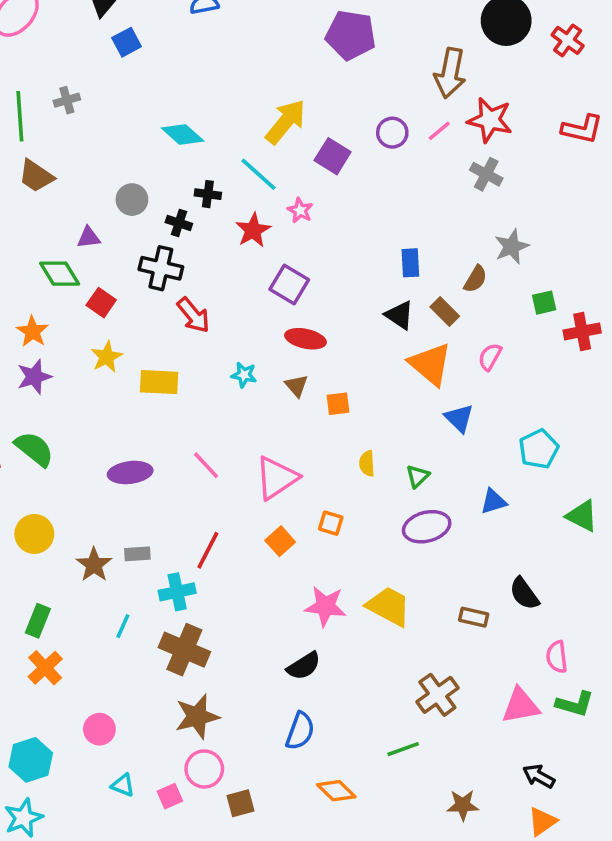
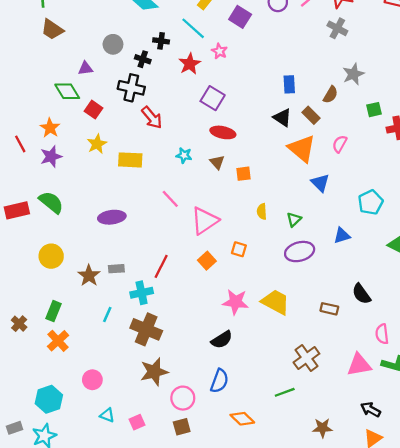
pink line: (206, 465) -> (170, 199), moved
pink circle: (204, 769) -> (183, 398), moved

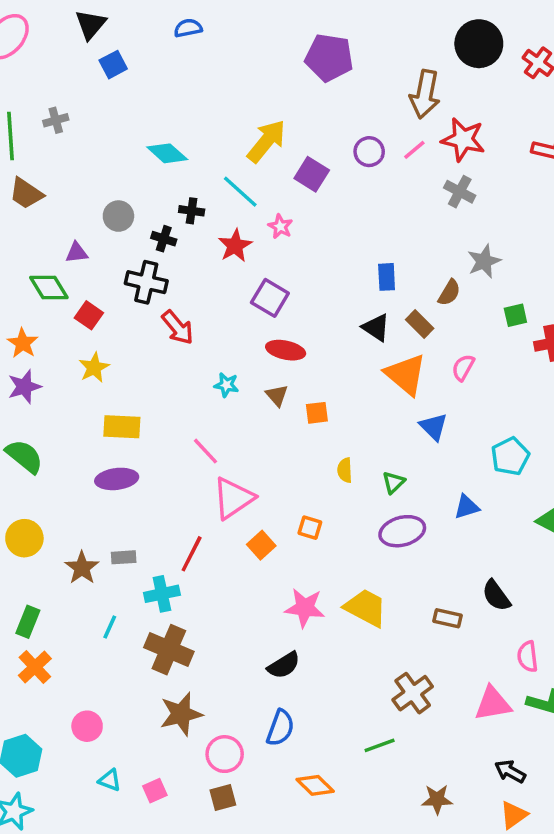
yellow rectangle: (130, 160) -> (122, 427), moved
pink triangle: (205, 221) -> (233, 498), moved

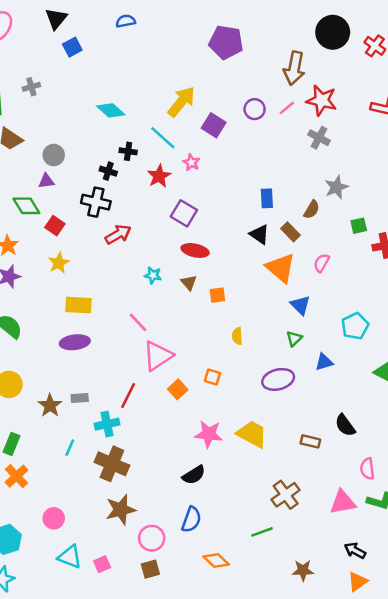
gray circle: (118, 216) -> (54, 155), moved
red arrow: (178, 327) -> (118, 234), turned -80
green triangle: (394, 482) -> (294, 339), moved
cyan triangle: (110, 780) -> (70, 557), size x1.5

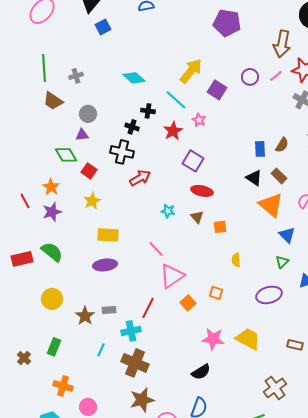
gray cross: (31, 87) -> (76, 76), moved
brown semicircle: (312, 210) -> (282, 145), moved
orange cross: (16, 476) -> (63, 386), moved, turned -30

